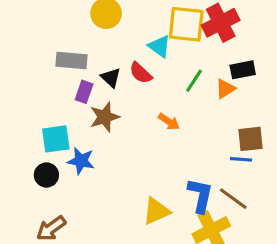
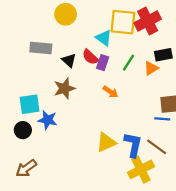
purple rectangle: (84, 92) -> (103, 63), moved
yellow triangle: (156, 211) -> (106, 142), moved

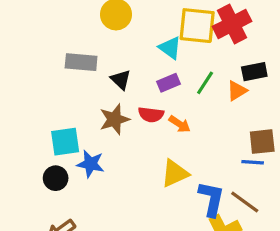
red semicircle: (90, 57) -> (151, 115), moved, turned -36
purple rectangle: (103, 63) -> (168, 83), turned 48
yellow triangle: (106, 142) -> (175, 173), moved

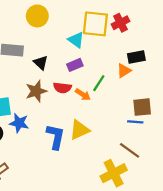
red cross: (232, 24) -> (120, 23), size x0.7
green line: (205, 83) -> (99, 83), moved
blue L-shape: (211, 199) -> (56, 137), moved

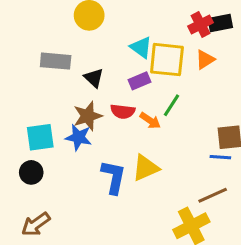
yellow square: (95, 24) -> (167, 60), moved
black rectangle: (136, 57) -> (220, 23), moved
orange triangle: (124, 71) -> (205, 60), moved
blue star: (19, 123) -> (78, 137), moved
brown line: (130, 150) -> (213, 195), turned -60

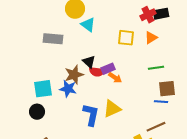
cyan triangle: (141, 47) -> (88, 25), moved
yellow square: (167, 60) -> (126, 38), size x0.7
black triangle: (94, 78) -> (89, 62), moved
purple rectangle: (139, 81) -> (108, 69), moved
green line: (171, 105) -> (156, 68), moved, turned 49

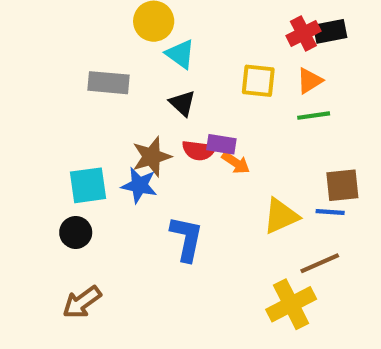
black triangle: (89, 62) -> (182, 103), moved
green line: (156, 68) -> (314, 116), moved
purple rectangle: (108, 69) -> (221, 144), turned 32
yellow triangle: (112, 109) -> (281, 216), moved

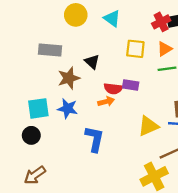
cyan triangle: (180, 54) -> (112, 18), moved
purple rectangle: (221, 144) -> (131, 85), moved
red semicircle: (199, 150) -> (113, 89), moved
brown star: (152, 157) -> (69, 78), moved
orange arrow: (236, 163) -> (106, 101), moved, turned -49

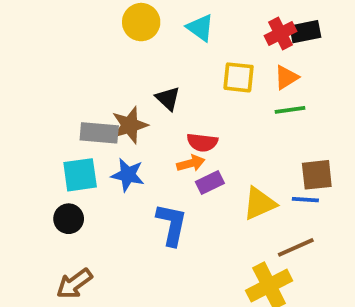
gray rectangle: (50, 50) -> (99, 133), moved
purple rectangle: (131, 85) -> (210, 182), moved, turned -35

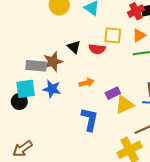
red semicircle: (202, 142) -> (97, 49), moved
purple rectangle: (210, 182) -> (113, 93), moved
black circle: (69, 219) -> (19, 102), moved
blue L-shape: (172, 224) -> (90, 119), moved

